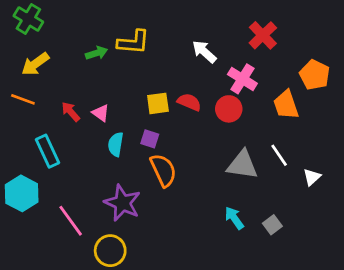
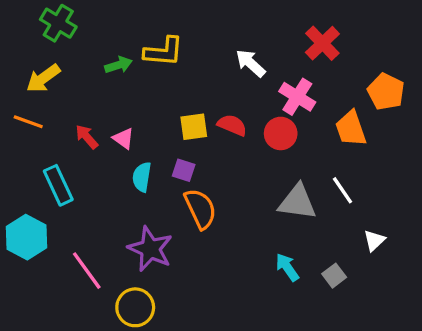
green cross: (28, 19) -> (58, 23), moved
white triangle: (312, 177) -> (374, 240), moved

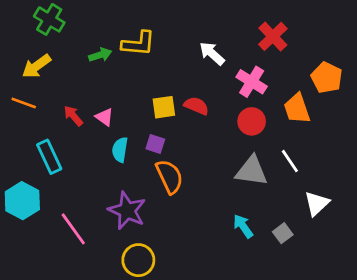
red circle: (281, 133) -> (252, 121), moved
white triangle: (374, 240) -> (317, 203), size x1.4
yellow circle: (135, 307) -> (138, 260), moved

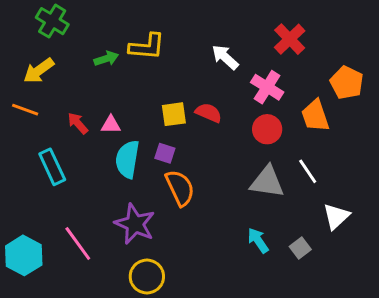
pink triangle: (104, 117) -> (111, 125), turned -36
cyan semicircle: (120, 150) -> (127, 159), size x1.4
cyan hexagon: (22, 201) -> (24, 255), moved

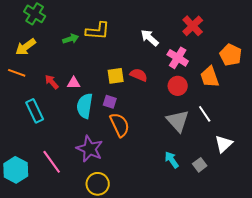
gray triangle: (267, 182) -> (178, 121), turned 40

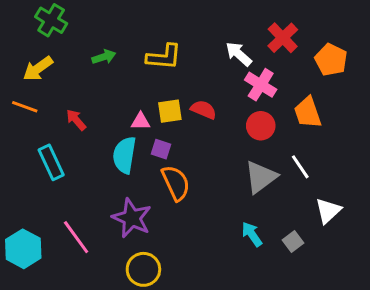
yellow L-shape: (98, 31) -> (164, 57), moved
white arrow: (150, 38) -> (239, 54), moved
orange pentagon: (231, 55) -> (331, 60), moved
pink triangle: (74, 83) -> (141, 121), moved
gray triangle: (178, 121) -> (261, 177), turned 35

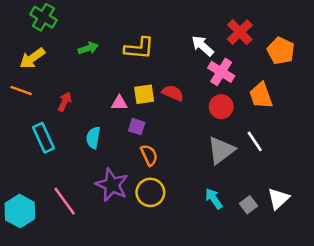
red arrow: (76, 120) -> (65, 102), turned 66
cyan semicircle: (124, 155) -> (93, 138), moved, size x0.7
orange semicircle: (176, 183) -> (149, 155), size x0.7
white triangle: (328, 211) -> (278, 199), moved
yellow circle: (143, 269) -> (150, 192), moved

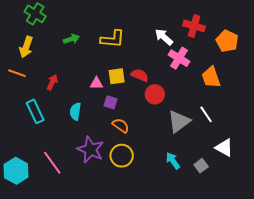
red cross: (240, 32) -> (194, 26), turned -30
yellow arrow: (32, 58) -> (26, 47), turned -35
red circle: (221, 107) -> (155, 94), moved
orange semicircle: (149, 155) -> (121, 125), turned -30
white triangle: (278, 199) -> (224, 148), moved, turned -48

